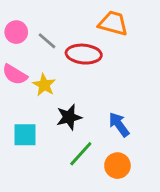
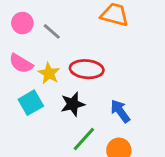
red ellipse: (84, 54) -> (87, 69), moved
cyan square: (25, 135) -> (31, 103), moved, turned -30

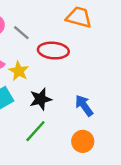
red ellipse: (87, 69) -> (53, 51), moved
green line: (84, 139) -> (35, 131), moved

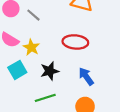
red ellipse: (53, 51) -> (75, 42), moved
green line: (35, 131) -> (45, 98), turned 30

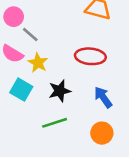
gray line: (33, 15) -> (30, 35), moved
cyan square: (17, 70) -> (21, 90), turned -30

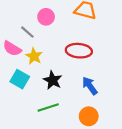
pink circle: (14, 17) -> (46, 17), moved
black star: (60, 91) -> (53, 80), turned -30

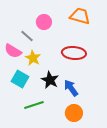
blue arrow: (90, 86) -> (71, 88), moved
green line: (48, 108) -> (34, 105), moved
orange circle: (89, 116) -> (74, 113), moved

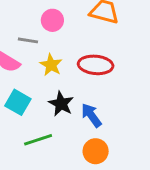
gray line: (27, 36) -> (28, 40), turned -32
yellow star: (33, 58) -> (51, 65), moved

